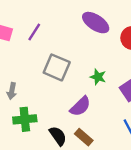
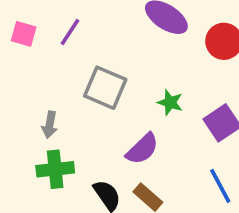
gray arrow: (12, 91) -> (50, 125), moved

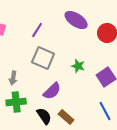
purple line: (70, 32) -> (37, 30), moved
purple semicircle: (142, 149) -> (52, 91), moved

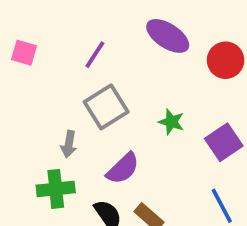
gray square: (43, 58) -> (106, 107), turned 35
gray arrow: (13, 78) -> (69, 144), moved

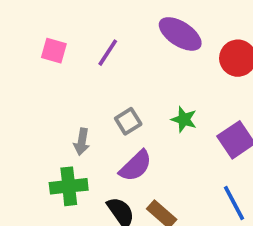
pink square: (24, 53) -> (54, 51), moved
gray square: (106, 107) -> (128, 121), moved, size x0.6

